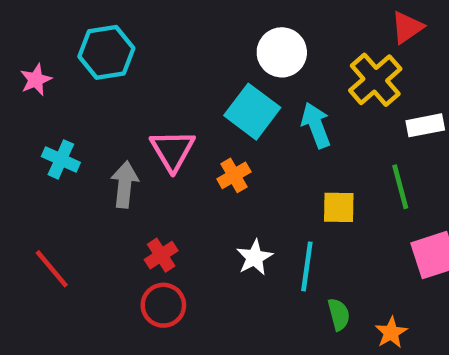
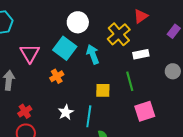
red triangle: (407, 27) -> (141, 16), moved
pink triangle: (172, 150) -> (30, 53), moved

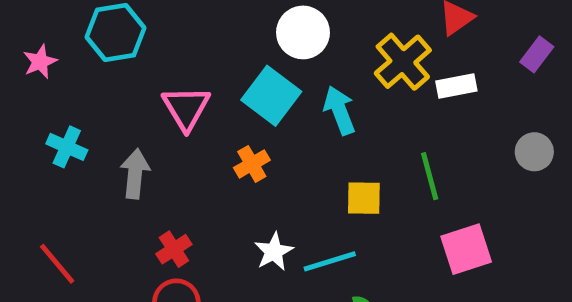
white rectangle: (141, 54) -> (456, 86), moved
cyan line: (89, 116) -> (330, 261), turned 65

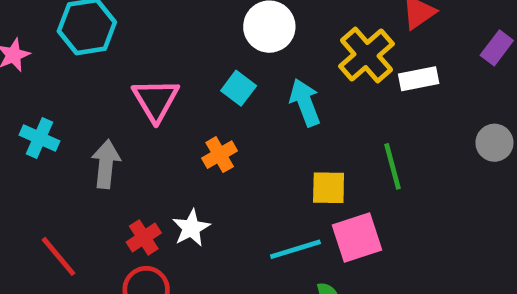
cyan square: (271, 96) -> (239, 88), size x0.6
pink square: (466, 249) -> (357, 237), moved
white star: (274, 252) -> (191, 228), moved
red line: (57, 264) -> (58, 256), moved

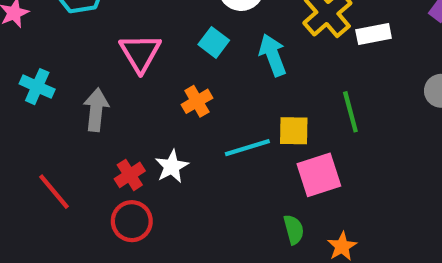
cyan line: (295, 249) -> (247, 148), moved

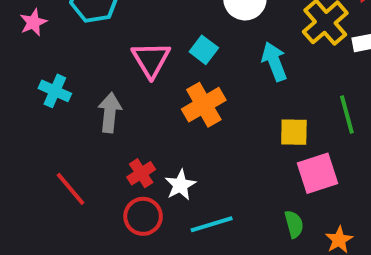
cyan square: (214, 42) -> (204, 50), moved
orange cross: (197, 101) -> (204, 105), size x1.5
cyan line: (247, 148) -> (212, 224), moved
white star: (172, 166) -> (180, 185), moved

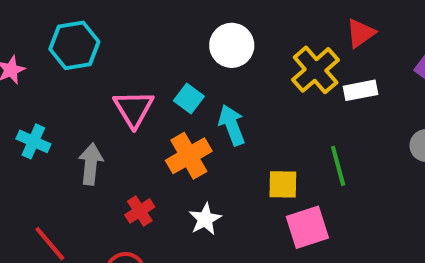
cyan arrow: (274, 62) -> (232, 125), moved
red cross: (141, 173) -> (140, 211), moved
white star: (180, 185) -> (205, 219), moved

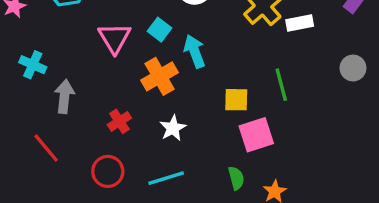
gray arrow: (91, 164) -> (64, 96), moved

